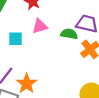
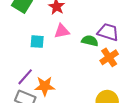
orange star: (27, 84) -> (45, 86), turned 30

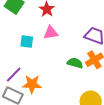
green semicircle: (90, 41) -> (75, 63), moved

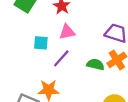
purple line: (14, 75) -> (61, 58), moved

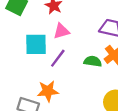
cyan square: (41, 43) -> (36, 44), size x1.5

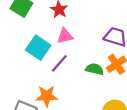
cyan square: (36, 44) -> (38, 48), turned 30

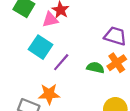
pink triangle: (65, 36) -> (50, 20), moved

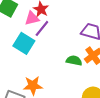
purple line: (61, 62) -> (42, 28), moved

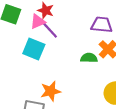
purple line: (42, 28) -> (50, 30), turned -72

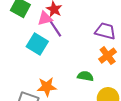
green semicircle: (89, 58) -> (85, 76), moved

